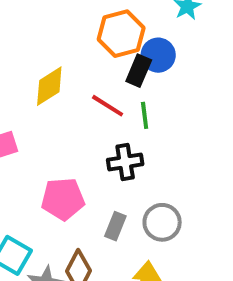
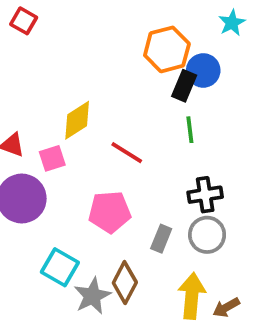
yellow diamond: (49, 86) -> (77, 120), moved
red line: (108, 106) -> (127, 153), moved
black cross: (125, 162) -> (205, 195), moved

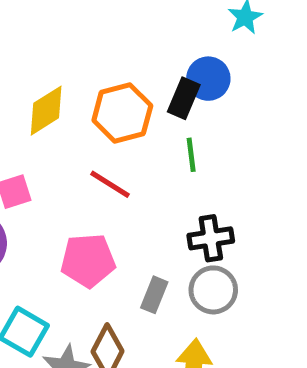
orange hexagon: (167, 49) -> (122, 113), moved
yellow diamond: (77, 120) -> (46, 111), moved

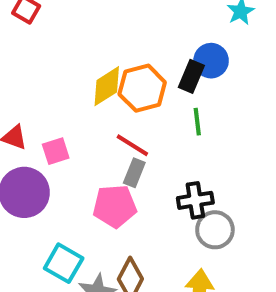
yellow diamond: (46, 111) -> (107, 86), moved
black cross: (211, 238) -> (195, 200), moved
gray rectangle: (154, 295) -> (134, 173), moved

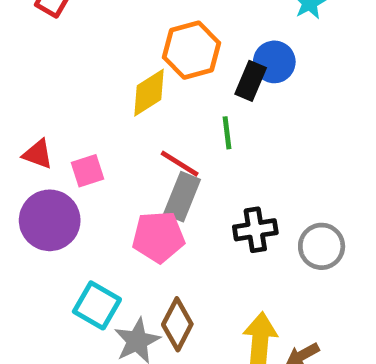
orange hexagon: (142, 88) -> (191, 50), moved
green line: (197, 122) -> (227, 133), moved
gray rectangle: (134, 173) -> (182, 197), size x1.4
gray circle: (215, 230) -> (322, 246), moved

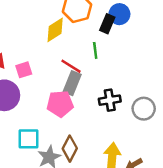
cyan square: (97, 305) -> (29, 139), turned -30

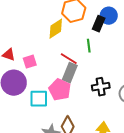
pink pentagon: (60, 104) -> (60, 90), turned 30
cyan square: (29, 139) -> (39, 99), moved

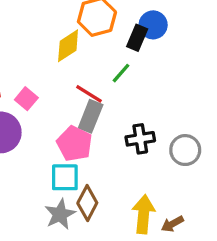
green line: (89, 46) -> (121, 73), turned 48
pink square: (30, 62) -> (26, 99), turned -32
cyan square: (39, 99) -> (65, 177), moved

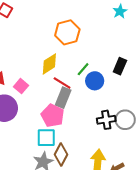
blue circle: (153, 25) -> (95, 81), moved
black rectangle: (137, 38) -> (120, 66), moved
yellow diamond: (68, 46) -> (49, 64), moved
black cross: (140, 139) -> (106, 120), moved

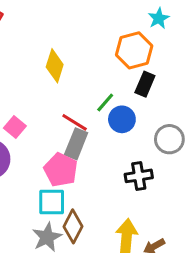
orange hexagon: (67, 32) -> (134, 50), moved
yellow diamond: (49, 64) -> (55, 66), moved, turned -40
black rectangle: (120, 66) -> (145, 84), moved
gray circle: (125, 120) -> (169, 139), moved

